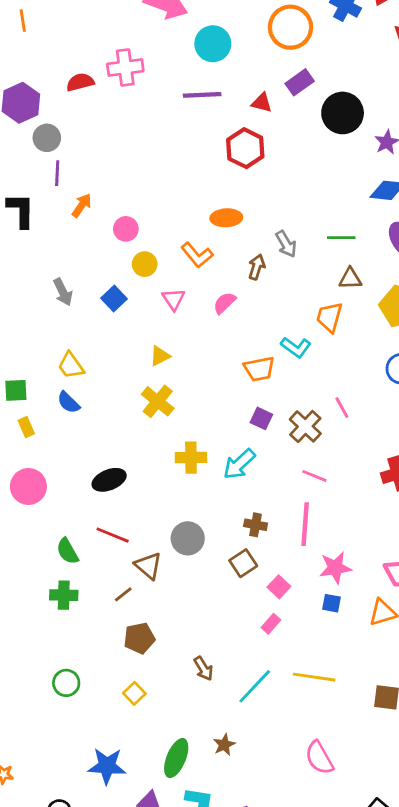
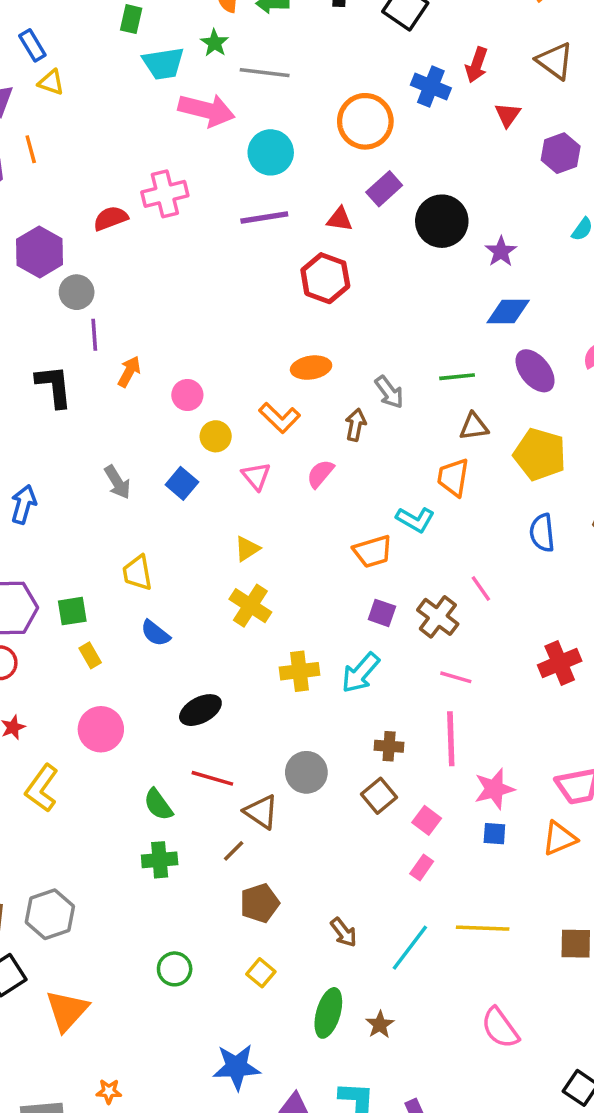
yellow trapezoid: (71, 366) -> (137, 573), turned 32
blue semicircle: (68, 402) -> (155, 633), moved
green ellipse: (176, 758) -> (328, 1013), moved

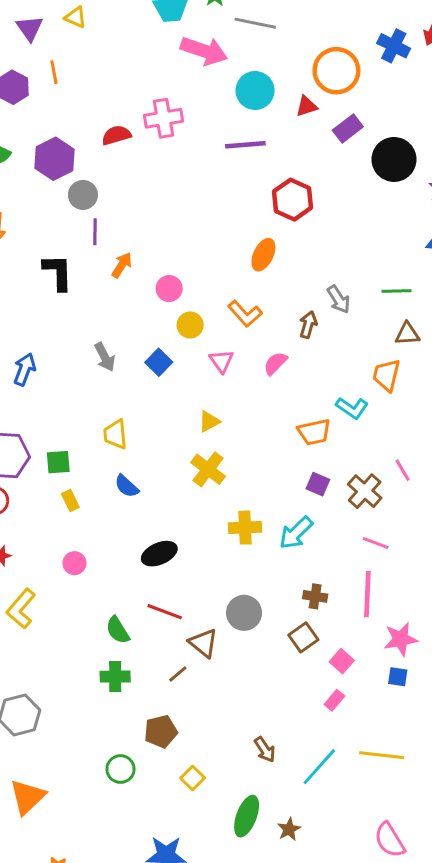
red triangle: (340, 219) -> (307, 106), moved, turned -30
orange ellipse: (311, 368) -> (263, 255), moved, turned -60
pink circle: (101, 729) -> (74, 563), size x0.6
brown pentagon: (260, 903) -> (161, 731), moved

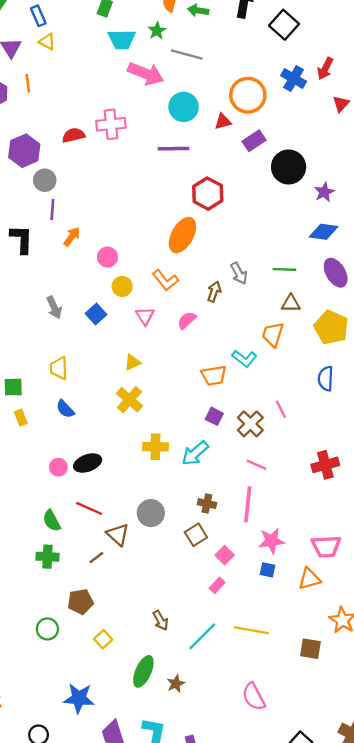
orange ellipse: (263, 255) -> (182, 235), size x1.4
pink circle: (74, 563) -> (58, 467), moved

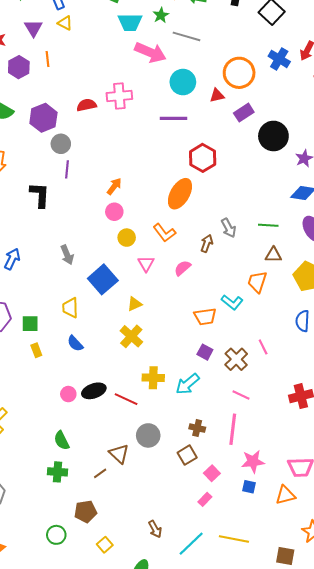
orange arrow: (72, 237) -> (114, 186), moved
blue square: (96, 314) -> (103, 279), moved, size x1.6
red line: (89, 508) -> (126, 399), moved

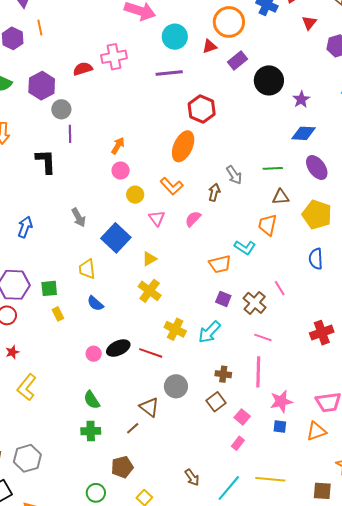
yellow cross: (153, 378) -> (175, 329), turned 30

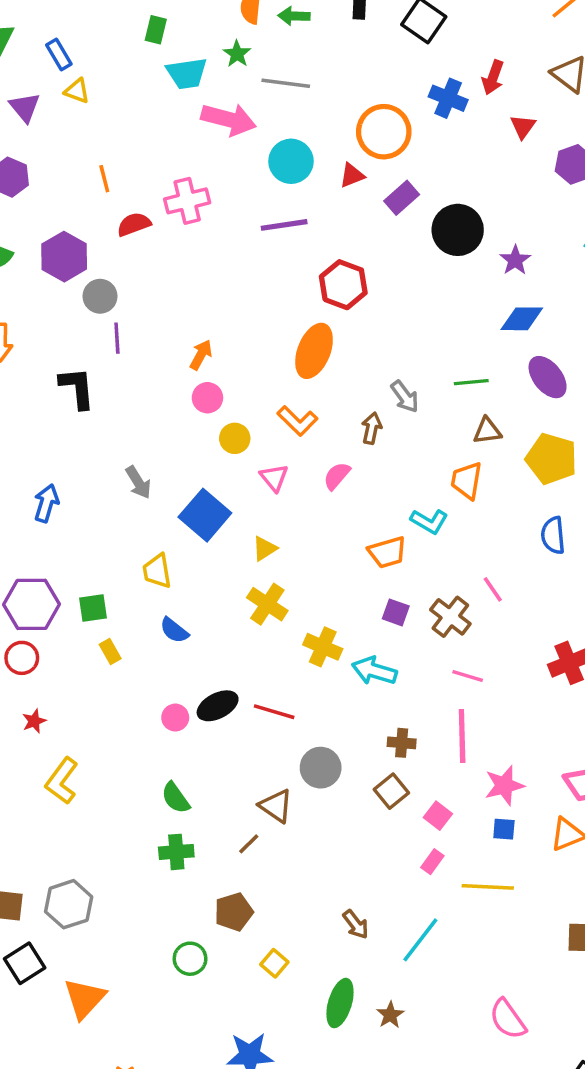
orange line: (40, 28) -> (104, 179), moved
yellow cross: (175, 329) -> (323, 647), moved
cyan arrow: (209, 332) -> (374, 671), turned 65
yellow line: (270, 479) -> (488, 887), moved

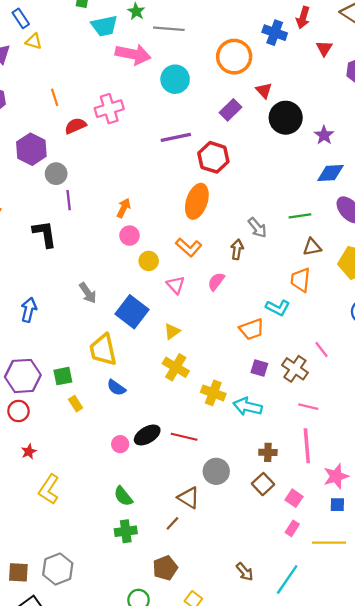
red triangle: (352, 175) -> (264, 90), moved, turned -48
purple rectangle: (402, 198) -> (231, 110), moved
purple line: (284, 225) -> (176, 137), moved
yellow trapezoid: (157, 571) -> (103, 350), size x1.4

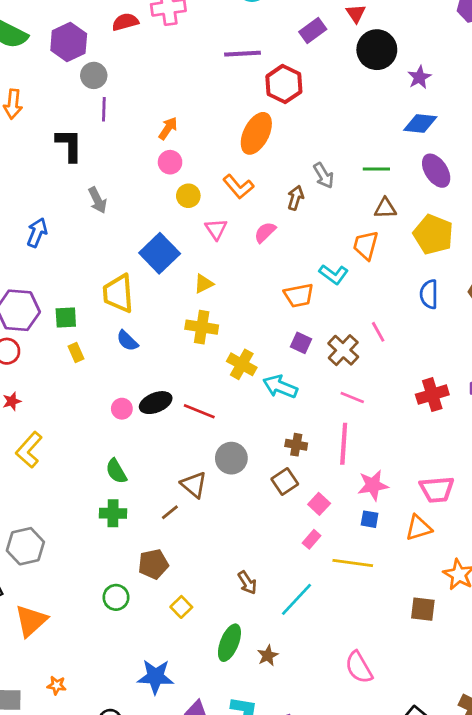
gray arrow: (88, 293) -> (97, 200), moved
yellow cross: (176, 367) -> (202, 327), turned -30

